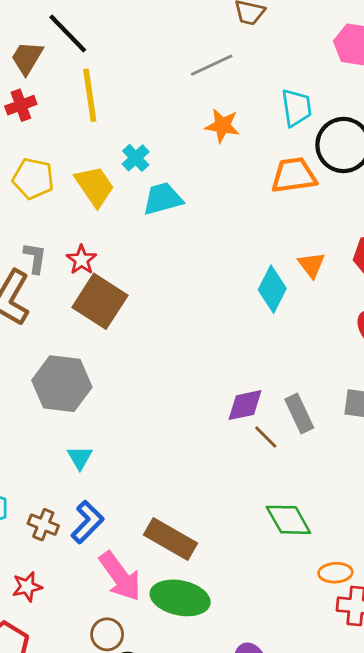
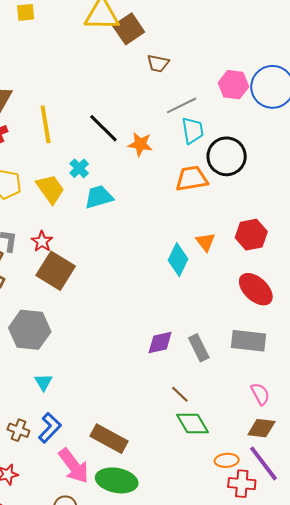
black line: (68, 34) -> (103, 128), moved
gray line: (212, 65) -> (182, 105), moved
brown line: (266, 437) -> (180, 394), moved

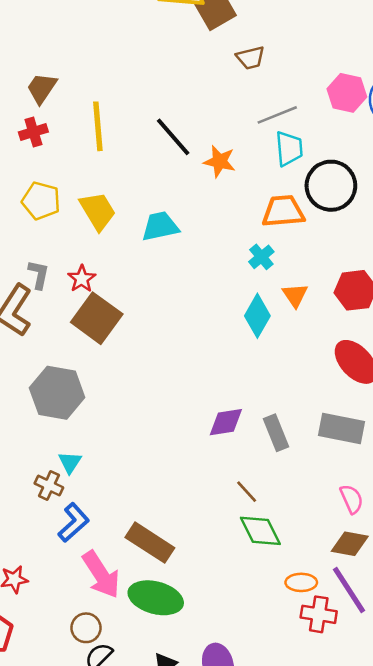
brown trapezoid: (158, 63) -> (251, 58), turned -30
cyan cross: (79, 168) -> (261, 257), moved
brown cross: (18, 430) -> (49, 485), moved

